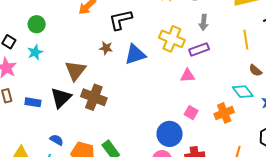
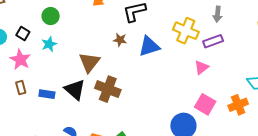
pink triangle: (187, 76) -> (201, 67), turned -35
black triangle: (61, 98) -> (75, 90), turned -35
pink square: (191, 113) -> (205, 104), size x1.5

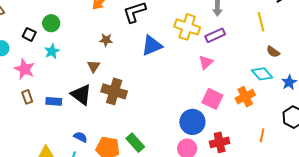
black square: (23, 34) -> (29, 34), moved
brown star: (120, 40) -> (106, 40), moved
brown triangle: (89, 62) -> (94, 66), size x0.6

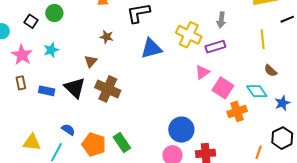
cyan star: (52, 51) -> (51, 50), moved
pink square: (212, 99) -> (223, 88), moved
orange line: (262, 135) -> (259, 152), moved

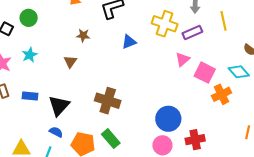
yellow line: (263, 39) -> (223, 21), moved
blue triangle: (151, 48) -> (129, 42), size x0.7
black triangle: (75, 88) -> (59, 106), moved, turned 35
brown cross: (108, 89) -> (108, 101), moved

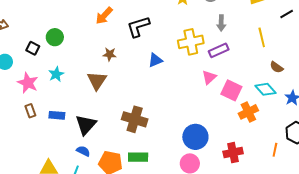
yellow line: (223, 21) -> (262, 37), moved
yellow cross: (165, 24) -> (191, 42), turned -30
brown triangle: (70, 62) -> (97, 81), size x1.5
green rectangle: (111, 139) -> (138, 157), turned -48
red cross: (195, 140) -> (233, 153), moved

